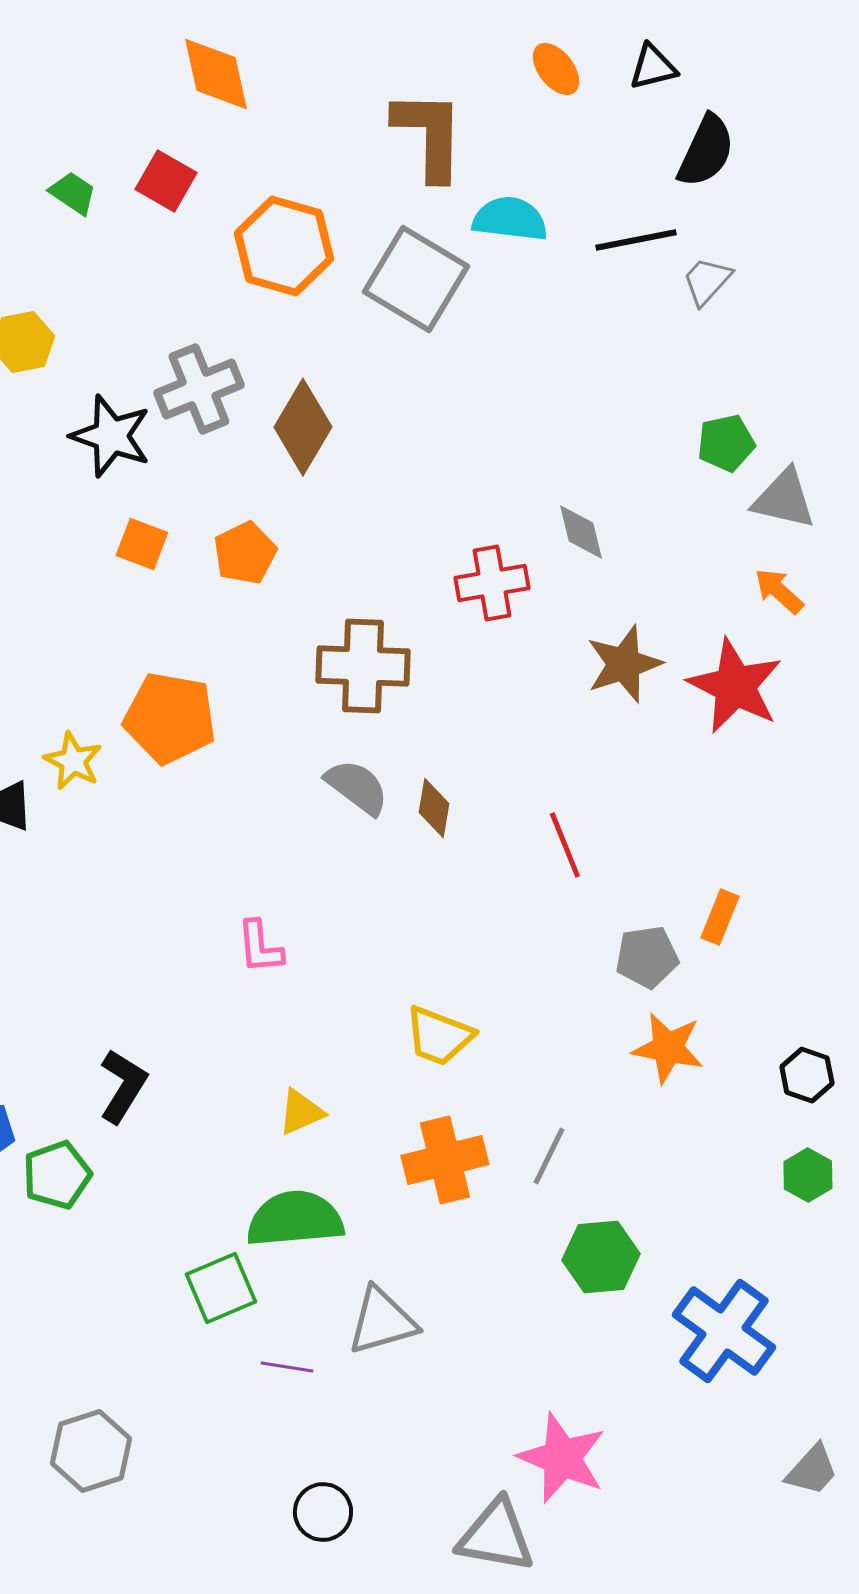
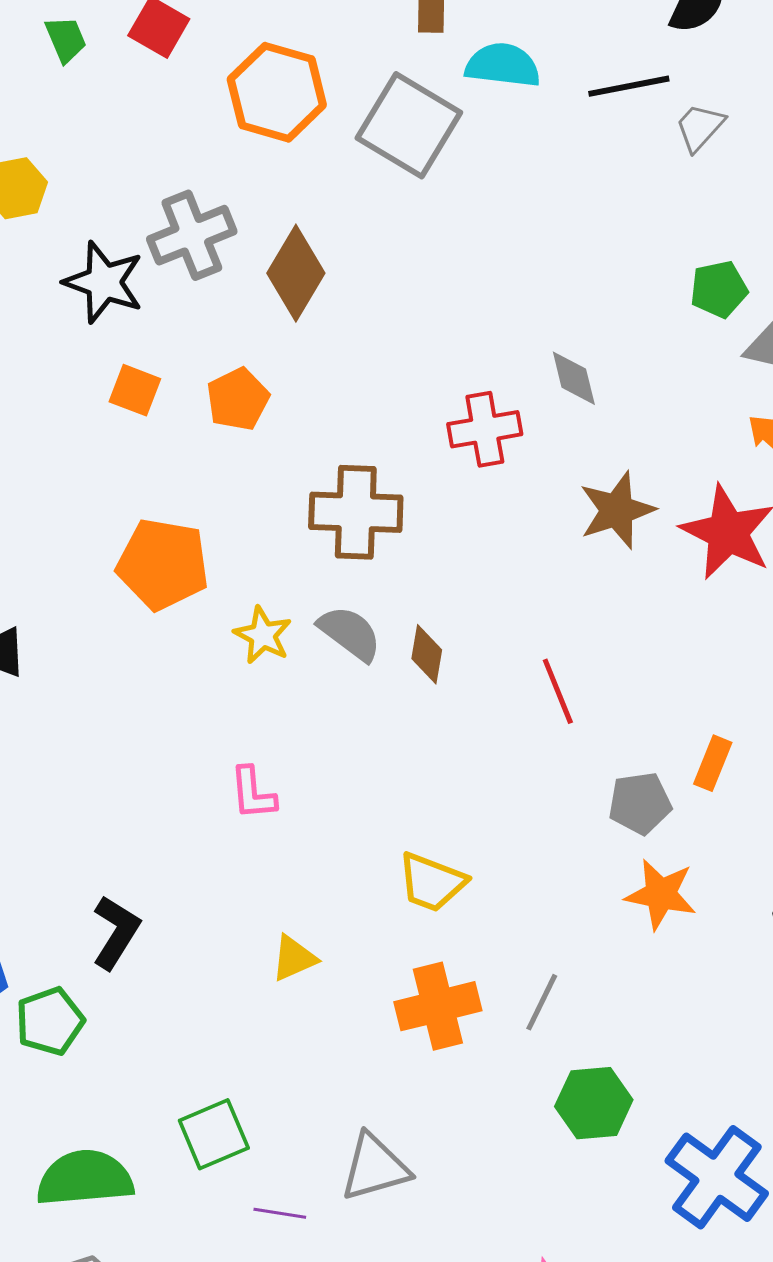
green trapezoid: (73, 193) -> (66, 39), turned 33
yellow star: (73, 761) -> (263, 635), moved
green semicircle: (295, 1219) -> (85, 1178), moved

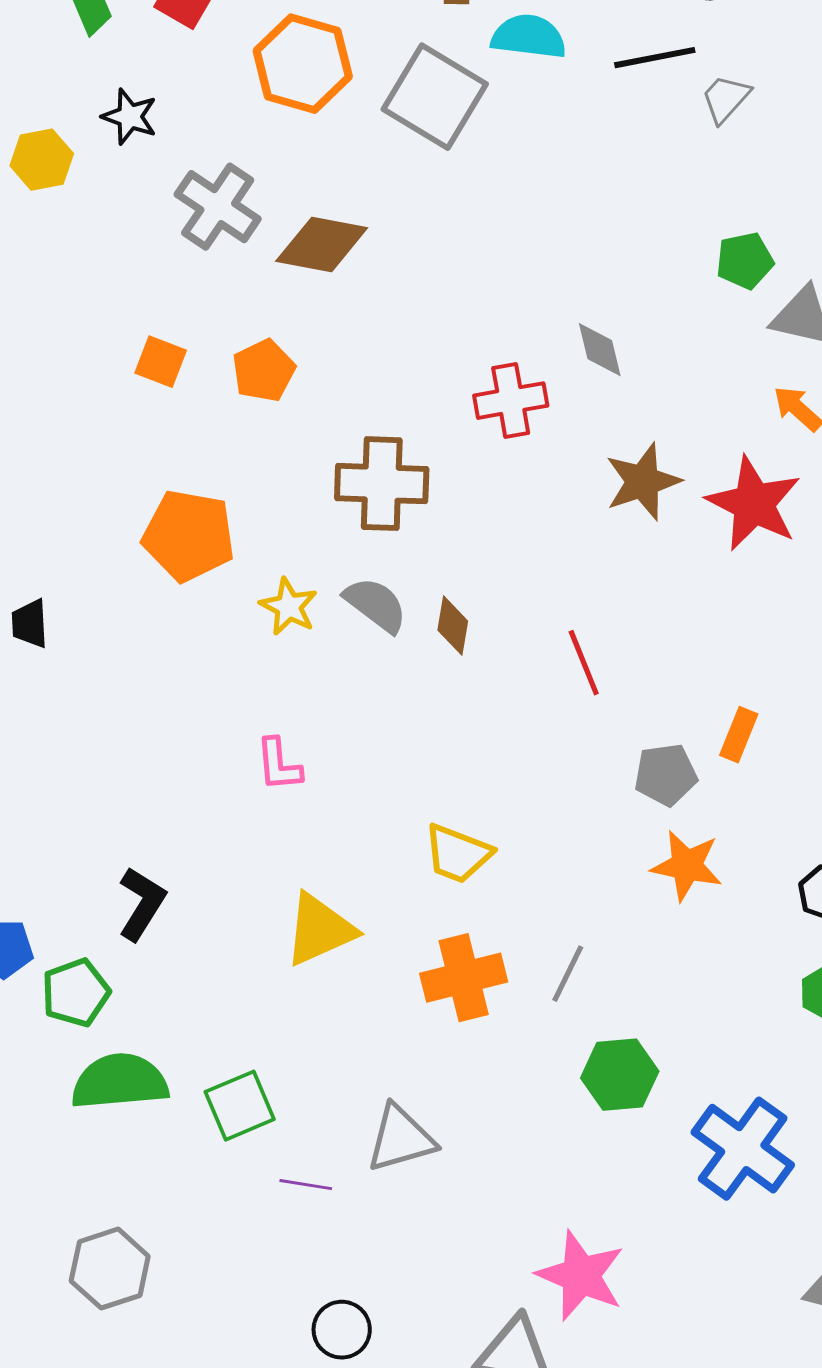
gray cross: (192, 235) -> (218, 207), turned -34
brown diamond: (296, 273) -> (322, 245), turned 70
black star: (104, 282) -> (130, 117), moved, size x0.7
yellow triangle: (294, 958) -> (320, 930), size x1.6
green semicircle: (85, 1178) -> (120, 1082), moved

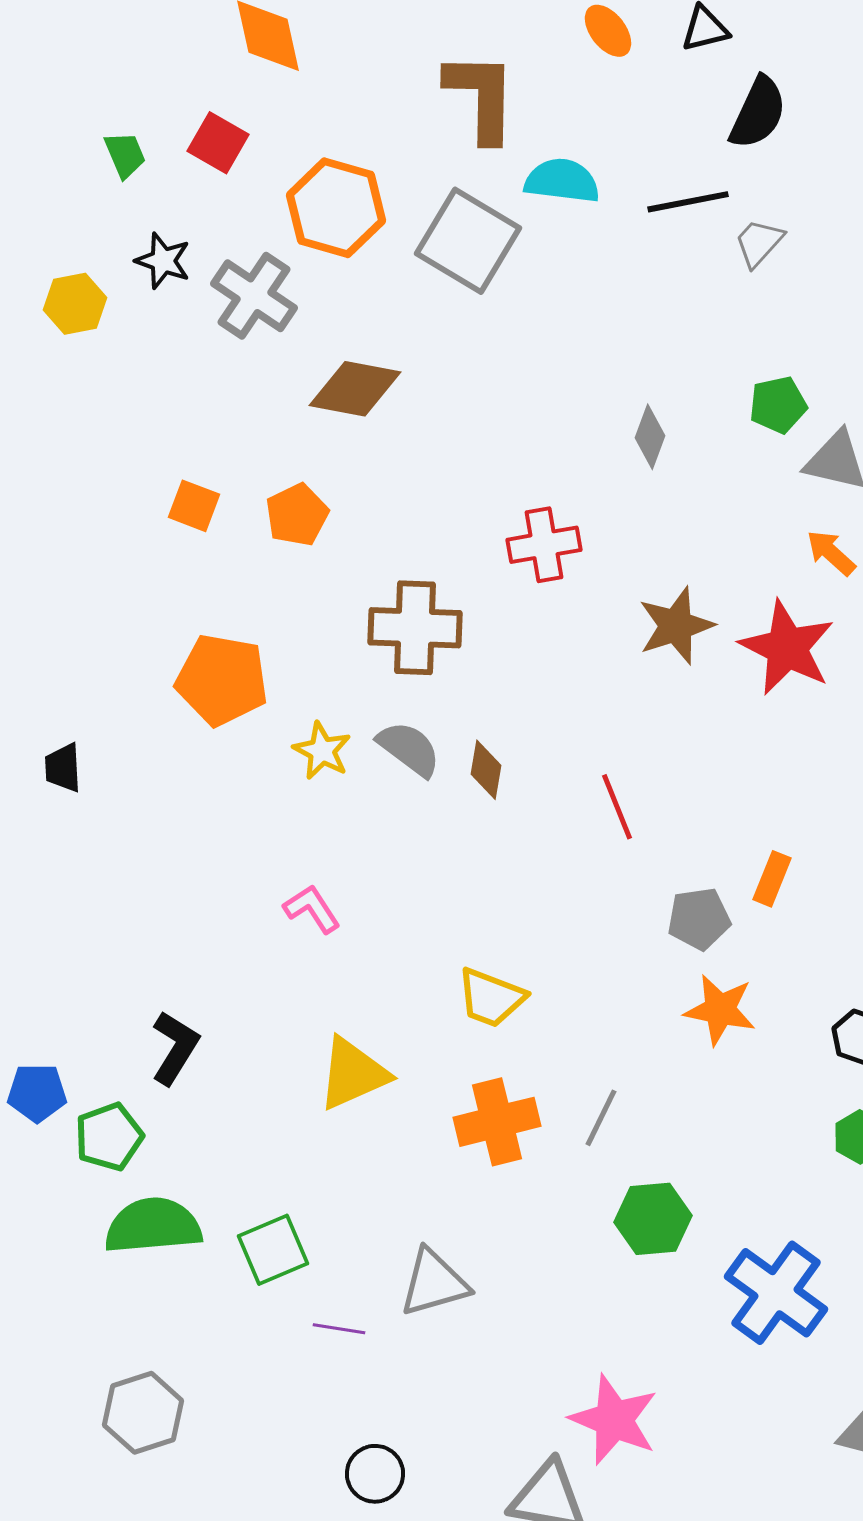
gray cross: (218, 207) -> (254, 296), moved
gray diamond: (600, 350) -> (650, 437), moved, turned 34
pink L-shape: (279, 765) -> (312, 909), turned 152

